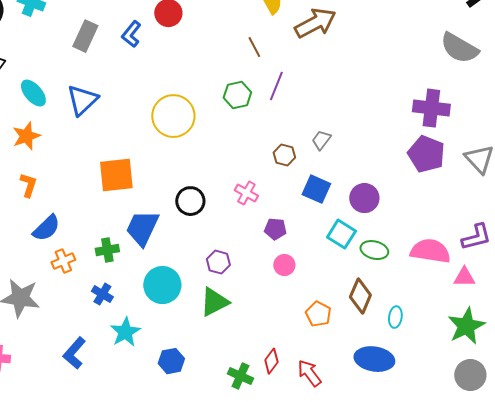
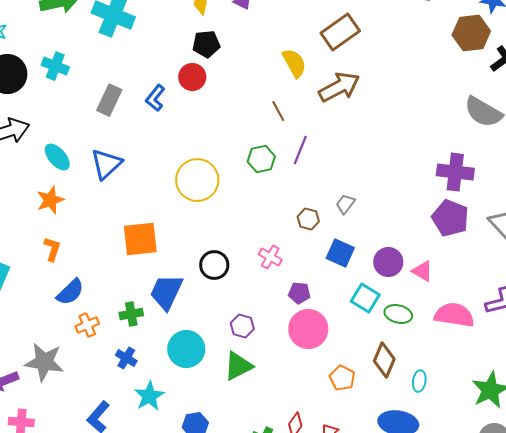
pink circle: (284, 265) -> (308, 329), size x1.8
pink triangle: (464, 277) -> (422, 271), moved, turned 30

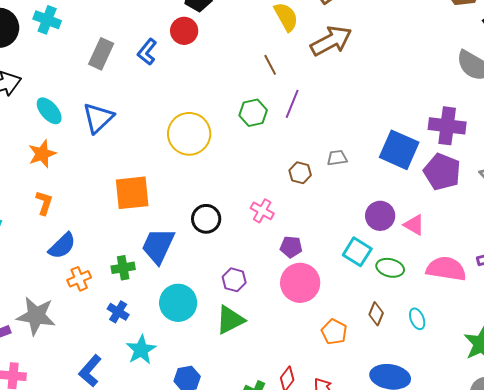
gray trapezoid: (345, 204) -> (337, 158), turned 45
blue square: (340, 253) -> (399, 150), moved, size x1.4
brown diamond: (384, 360) -> (376, 314), size x0.7
cyan ellipse: (419, 381) -> (417, 319), moved, turned -30

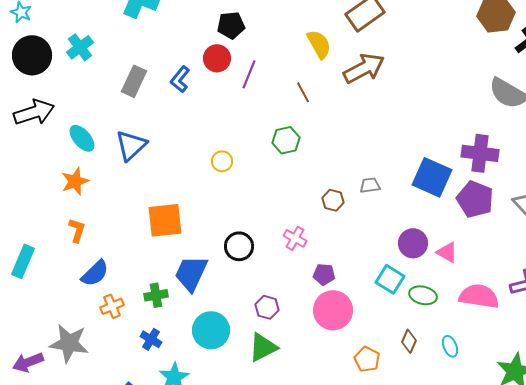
cyan cross: (47, 20) -> (80, 47), turned 32
purple line: (292, 104) -> (249, 74), moved
yellow circle: (189, 134) -> (222, 161), size x0.5

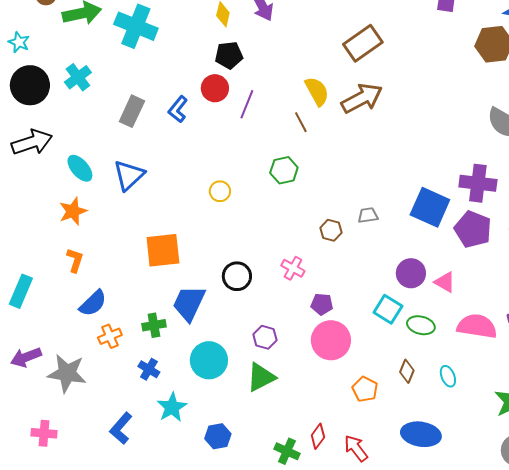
yellow semicircle: (319, 44) -> (317, 91), moved
purple arrow: (28, 362) -> (26, 357), moved

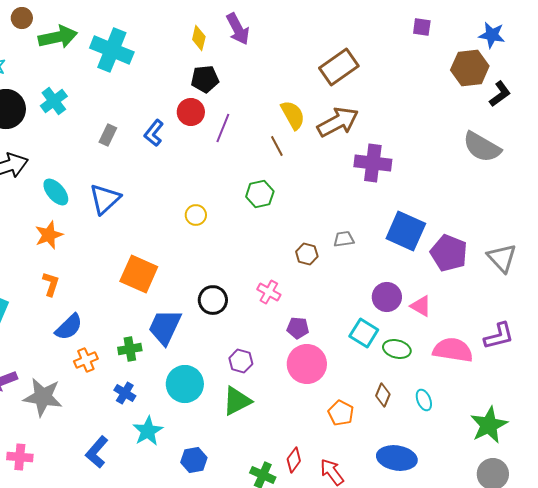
gray rectangle: (132, 111) -> (108, 135), size x0.7
purple cross: (478, 183) -> (373, 163), moved
orange square: (163, 250) -> (139, 274), turned 30

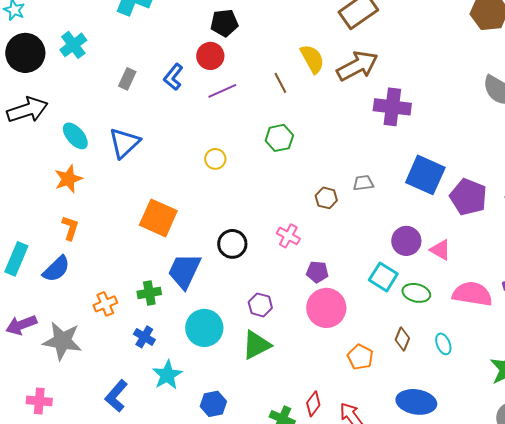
purple line: (223, 128) -> (222, 91), moved, turned 44
brown line: (277, 146) -> (280, 83), moved
blue semicircle: (69, 327) -> (56, 269), moved

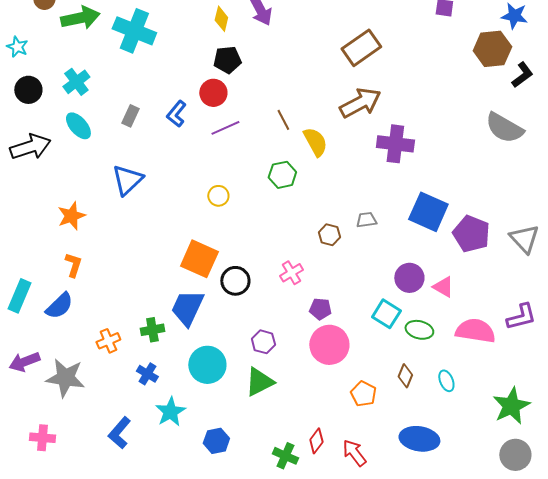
black circle: (25, 53) -> (28, 90), size x0.7
yellow semicircle: (312, 59) -> (315, 142), moved
cyan ellipse: (75, 136) -> (78, 126), moved
orange square: (158, 218) -> (199, 259), moved
pink cross: (288, 236) -> (291, 273), turned 30

